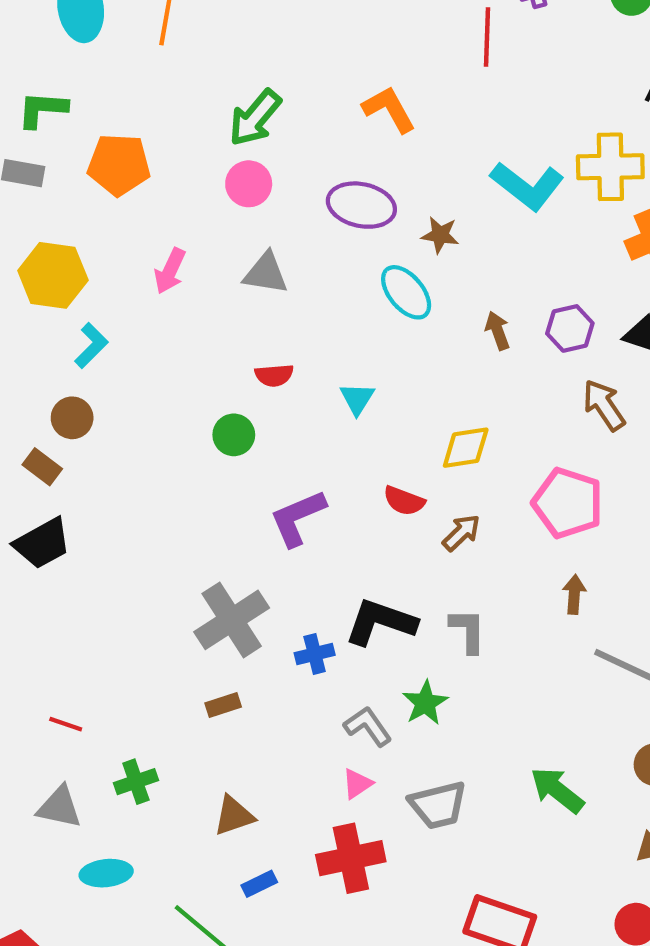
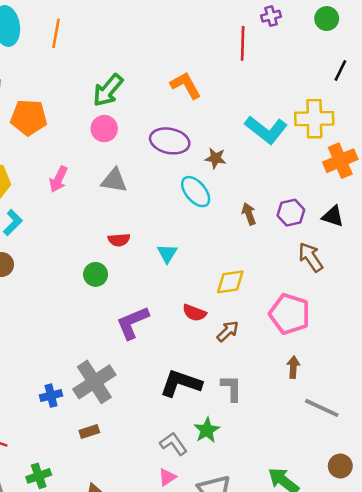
blue cross: (315, 654) -> (51, 396), moved

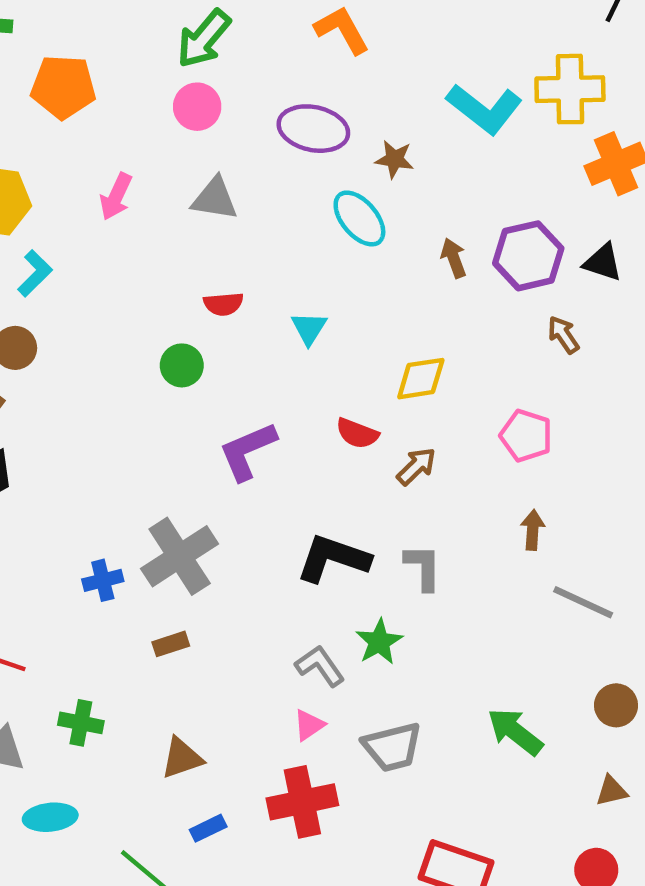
purple hexagon: (291, 213) -> (528, 256), size x1.4
brown arrow: (311, 257) -> (563, 335), size x0.7
pink pentagon: (290, 314) -> (526, 436), size x0.7
green cross: (39, 476) -> (81, 723), turned 30

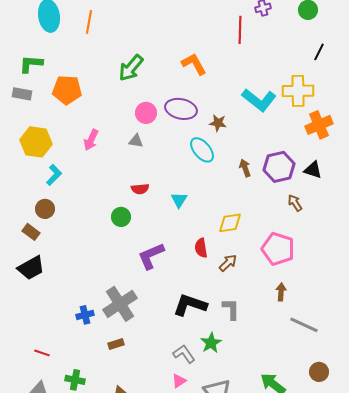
pink circle: (197, 107) -> (146, 113), moved
gray triangle: (215, 199) -> (136, 141), size x0.7
red semicircle: (357, 433) -> (201, 248), turned 60
pink pentagon: (526, 436) -> (278, 249), size x1.4

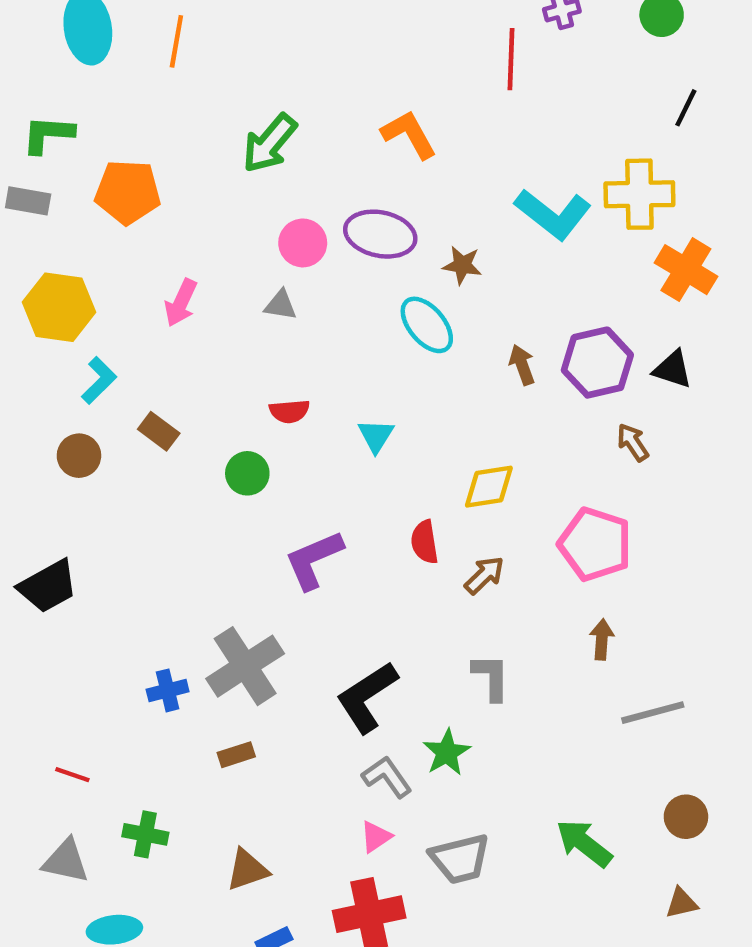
orange cross: (319, 125) -> (686, 270), turned -36
brown rectangle: (31, 232) -> (159, 431), moved
black L-shape: (190, 305) -> (367, 697), moved, turned -52
gray line: (304, 325) -> (653, 713), turned -40

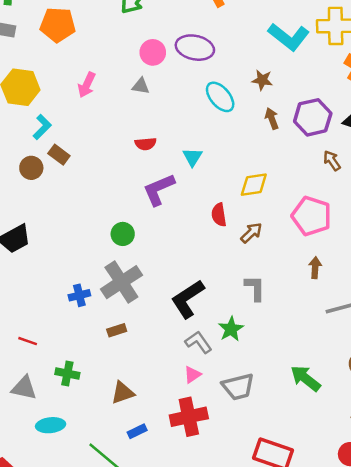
brown star: (462, 265) -> (262, 80), moved
brown rectangle: (159, 431) -> (59, 155), moved
green circle: (247, 473) -> (123, 234), moved
purple L-shape: (314, 560) -> (159, 189), moved

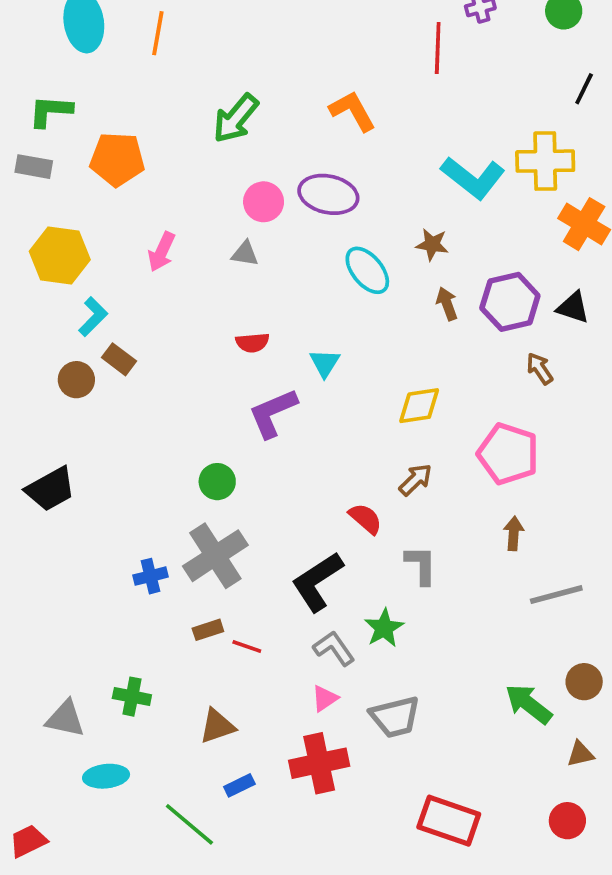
red semicircle: (219, 215) -> (365, 519), moved, turned 140
red line: (28, 341) -> (247, 646), moved
green arrow: (305, 378) -> (528, 704), moved

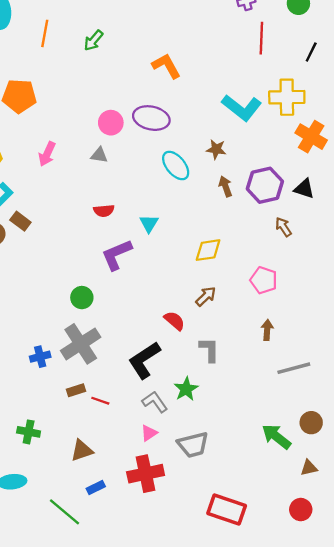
orange line: (158, 33) -> (45, 33), moved
red line: (438, 48) -> (261, 38), moved
green arrow: (236, 118) -> (93, 40), moved, size x0.7
pink pentagon: (508, 454) -> (264, 280), size x0.7

